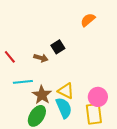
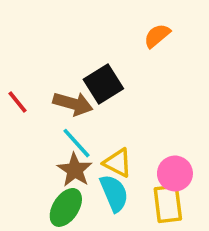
black square: (58, 47) -> (103, 84), size x1.5
brown arrow: (41, 58) -> (73, 104), size x1.5
cyan line: (23, 82) -> (77, 143), moved, turned 54

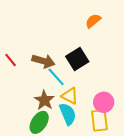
black square: (103, 84) -> (77, 59), moved
cyan line: (77, 143) -> (56, 77), moved

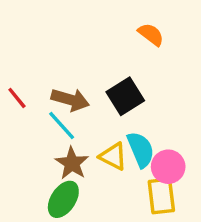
orange semicircle: (93, 21) -> (151, 34), turned 77
cyan line: (56, 77) -> (62, 125), moved
cyan semicircle: (68, 114) -> (141, 150), moved

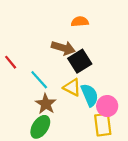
orange semicircle: (151, 34) -> (80, 22), moved, turned -42
brown arrow: (70, 100) -> (63, 48), moved
yellow triangle: (113, 156) -> (72, 87), moved

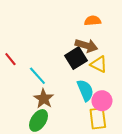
orange semicircle: (80, 22) -> (93, 21), moved
brown arrow: (63, 48) -> (86, 46), moved
yellow triangle: (72, 87) -> (99, 64), moved

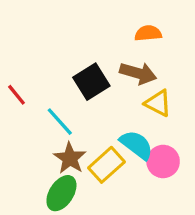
black square: (76, 58) -> (91, 82), moved
cyan semicircle: (85, 90) -> (136, 145), turned -30
yellow rectangle: (98, 118) -> (106, 165), moved, turned 55

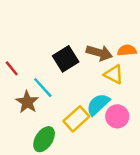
orange semicircle: (148, 33) -> (127, 50), moved
cyan semicircle: (136, 145) -> (98, 104), turned -80
brown star: (70, 158) -> (27, 102), moved

